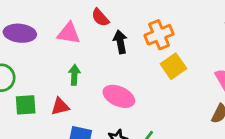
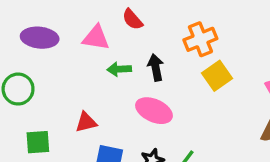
black arrow: (120, 42) -> (156, 67), moved
green arrow: (74, 75) -> (119, 69), moved, turned -96
green square: (26, 105) -> (38, 142), moved

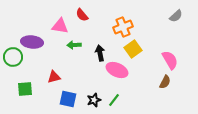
purple ellipse: (40, 38) -> (32, 42), moved
black arrow: (156, 67) -> (100, 53), moved
pink ellipse: (154, 111) -> (117, 70), moved

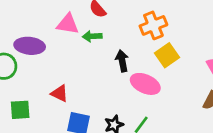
green arrow: (74, 45) -> (92, 36), moved
red triangle: (54, 77) -> (60, 93), turned 40

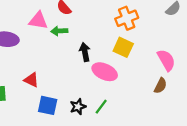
orange cross: (153, 25) -> (127, 18), moved
yellow square: (167, 55) -> (123, 47), turned -30

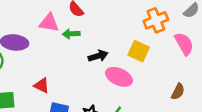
orange cross: (127, 18) -> (156, 20), moved
black arrow: (85, 52) -> (98, 56), turned 84
pink semicircle: (166, 60) -> (184, 44), moved

